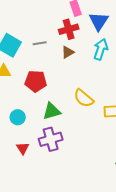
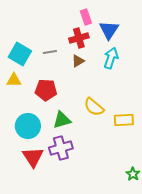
cyan circle: (18, 117) -> (28, 126), size x1.6
red triangle: (23, 148) -> (33, 157), size x1.6

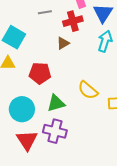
gray line: (50, 52) -> (45, 12), moved
brown triangle: (78, 61) -> (63, 43), moved
purple cross: (61, 148) -> (55, 131), turned 30

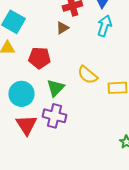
green triangle: (56, 103) -> (55, 88), turned -30

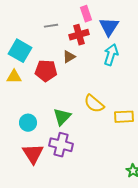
red pentagon: (39, 58) -> (46, 71), moved
cyan circle: (21, 94) -> (28, 123), size x0.7

